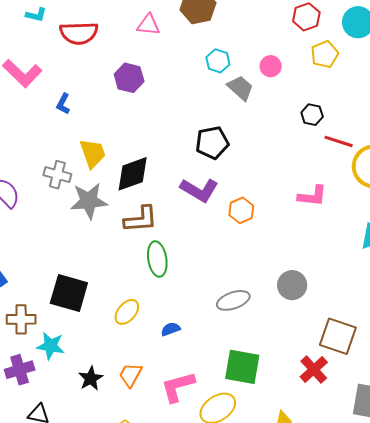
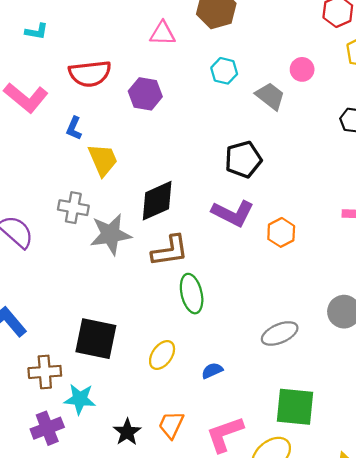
red semicircle: (79, 33) -> (90, 74), moved
cyan hexagon: (218, 61) -> (224, 71), moved
yellow trapezoid: (93, 153) -> (103, 160), moved

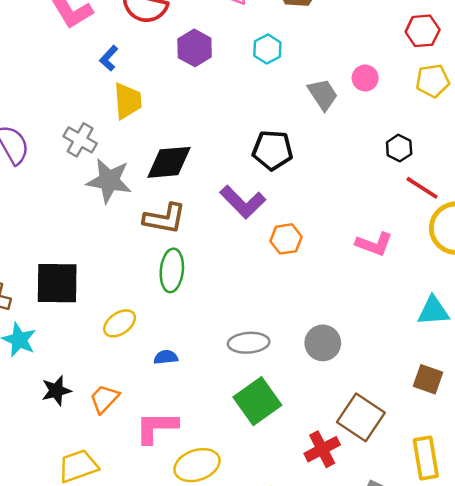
cyan hexagon: (224, 71) -> (267, 49), moved
black square: (96, 339) -> (57, 283), turned -30
green square: (295, 407) -> (257, 401), moved, turned 30

